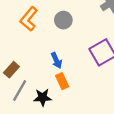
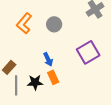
gray line: (20, 90) -> (16, 85), turned -30
black star: (43, 97) -> (35, 82), moved

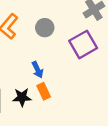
purple square: (88, 52) -> (83, 44), moved

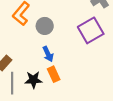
gray circle: (45, 28) -> (45, 26), moved

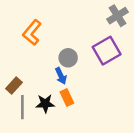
gray circle: (45, 26) -> (68, 58), moved

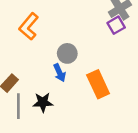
purple square: (107, 51) -> (116, 25), moved, size x0.6
orange rectangle: (67, 98) -> (98, 84), moved, size x1.5

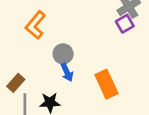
gray circle: (67, 53) -> (63, 54), moved

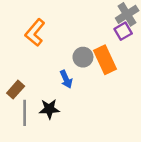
gray circle: (63, 54) -> (83, 57), moved
orange rectangle: (106, 84) -> (105, 60), moved

